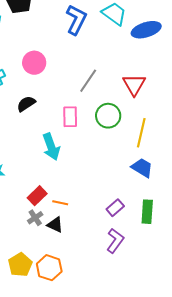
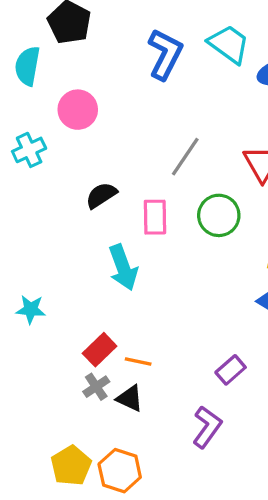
pink circle: (34, 63) -> (78, 110), moved
black semicircle: (26, 104) -> (101, 195), moved
purple L-shape: (115, 241) -> (207, 427), moved

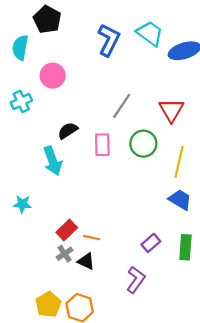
cyan arrow: (123, 267) -> (53, 161), moved

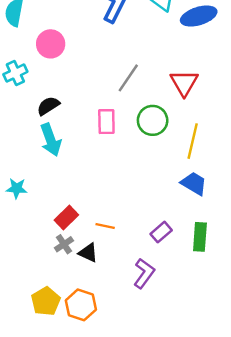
black semicircle: (68, 131) -> (48, 106), moved
orange line: (92, 238) -> (105, 226), moved

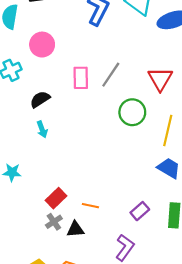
pink rectangle: (106, 122) -> (81, 78), moved
cyan arrow: (51, 140) -> (42, 129), size x0.6
black triangle: (88, 253) -> (75, 229), turned -30

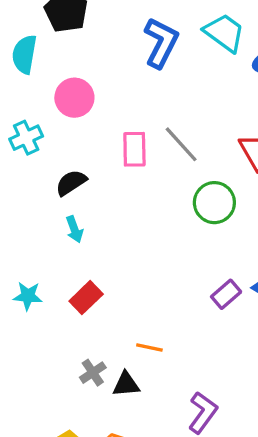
gray line: (111, 75) -> (181, 144), turned -76
red rectangle: (56, 198) -> (86, 298), moved
purple rectangle: (140, 211) -> (226, 294), moved

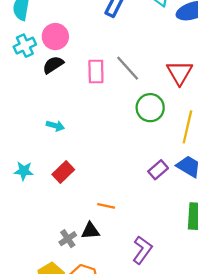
cyan cross: (26, 138) -> (25, 46), moved
black semicircle: (71, 183) -> (53, 65), moved
cyan arrow: (74, 229) -> (55, 126), turned -54
gray cross: (93, 373) -> (68, 239), moved

